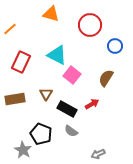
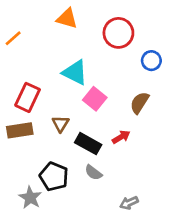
red rectangle: (21, 62) -> (28, 97), moved

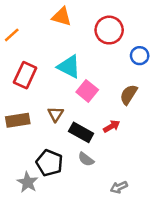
red rectangle: (28, 97) -> (25, 75), moved

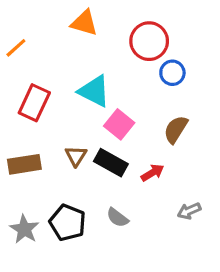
blue circle: (140, 56) -> (172, 73), moved
black rectangle: (81, 132) -> (111, 163), moved
gray star: (27, 182) -> (24, 229), moved
gray arrow: (119, 187) -> (189, 211), moved

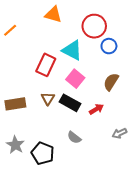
cyan triangle: (94, 91) -> (72, 50), moved
red rectangle: (34, 103) -> (46, 65), moved
black pentagon: (68, 223) -> (43, 153), moved

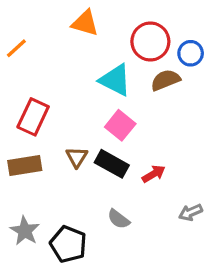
blue circle: (109, 46) -> (191, 53), moved
red rectangle: (46, 65) -> (33, 117), moved
brown semicircle: (111, 82) -> (165, 80), moved, turned 36

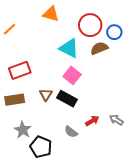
red rectangle: (33, 117) -> (20, 70), turned 45
red arrow: (154, 174) -> (92, 121), moved
gray arrow: (191, 212) -> (116, 120), moved, turned 56
gray star: (25, 231) -> (23, 130), moved

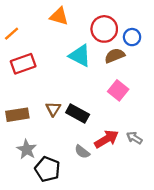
red rectangle: (20, 70) -> (23, 64), moved
pink square: (72, 75) -> (118, 90), moved
red arrow: (92, 121) -> (107, 139), size x1.5

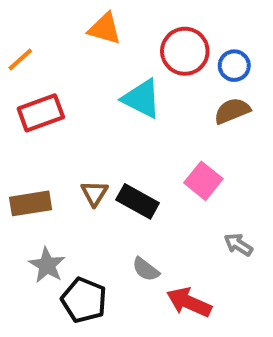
brown semicircle: (115, 56) -> (232, 111), moved
pink square: (118, 90) -> (203, 181), moved
red arrow: (107, 139) -> (189, 302), moved, turned -125

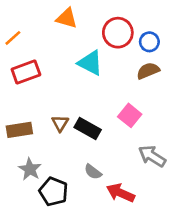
gray arrow: (238, 245) -> (152, 156), size x1.5

